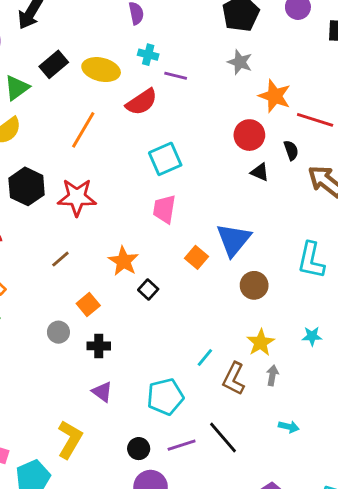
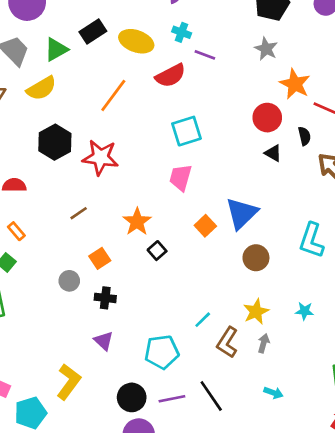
black circle: (139, 449) -> (132, 397), size x1.4

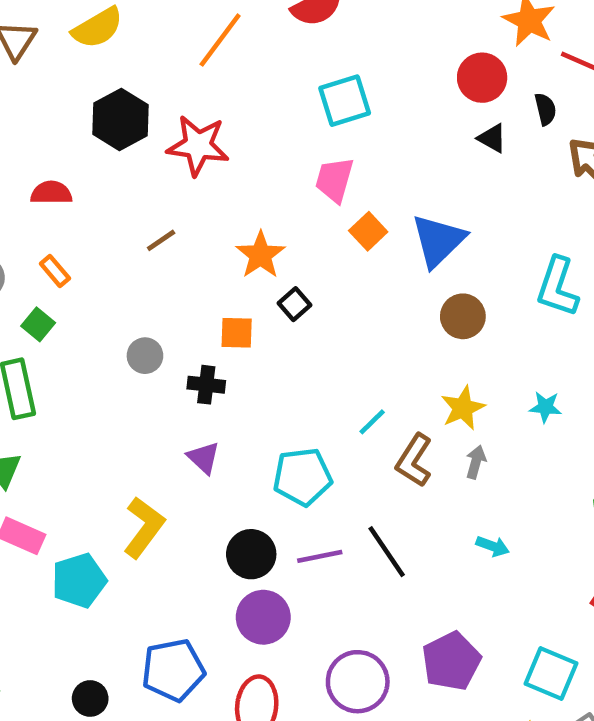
orange square: (205, 226) -> (368, 231), moved
orange square: (100, 258) -> (237, 333), moved, turned 35

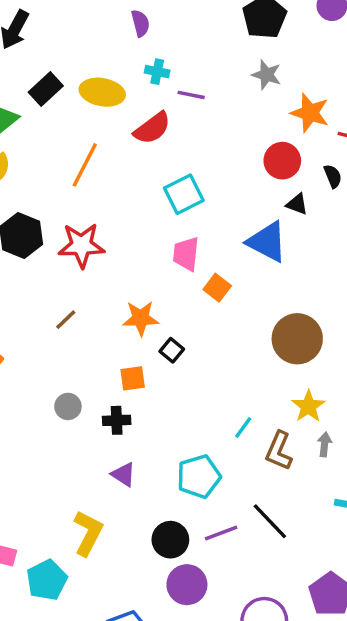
blue triangle: (438, 241) -> (267, 242), moved, turned -39
orange star: (260, 255) -> (141, 318), turned -30
brown circle: (463, 316) -> (297, 339), size x1.5

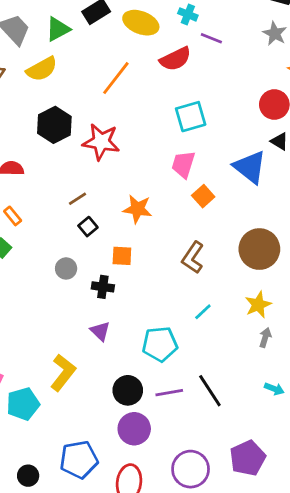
black square: (172, 350) -> (88, 227), moved
brown L-shape: (279, 451) -> (193, 258), moved

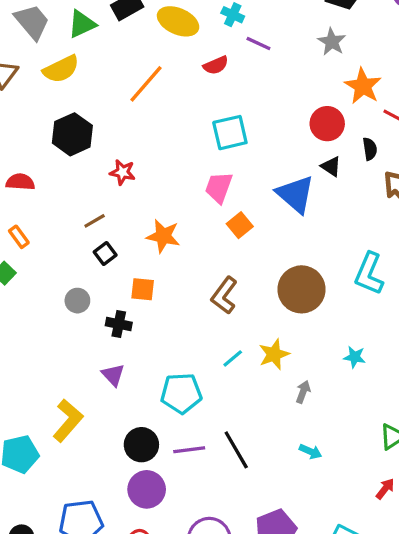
red semicircle: (175, 59) -> (216, 65), size x0.7
red star: (101, 142) -> (123, 172), moved, size x0.6
yellow star: (258, 305) -> (274, 354), moved

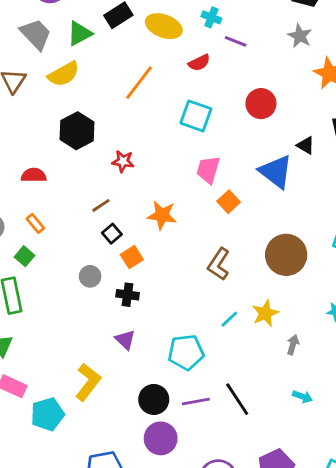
red circle: (327, 124) -> (261, 104), moved
cyan square: (230, 133) -> (196, 116), moved, turned 36
orange square: (143, 289) -> (132, 257), moved, turned -35

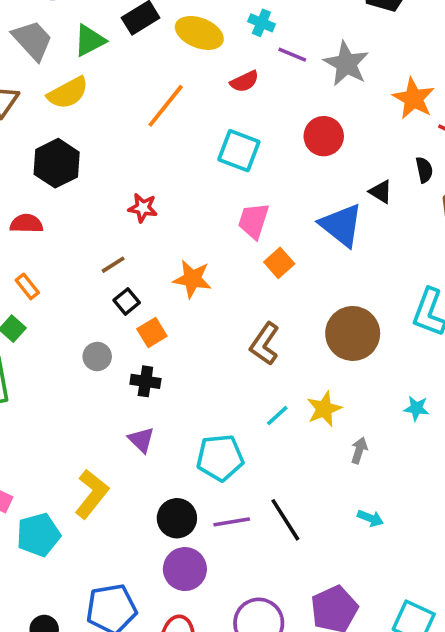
gray star: (300, 36) -> (346, 64), moved, size x1.4
black hexagon: (77, 131) -> (57, 163), moved

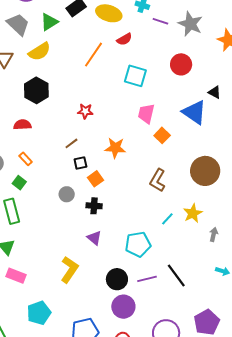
red semicircle: (244, 81) -> (124, 39), moved
black square: (127, 301) -> (80, 163), turned 32
cyan pentagon: (38, 535) -> (39, 313), moved

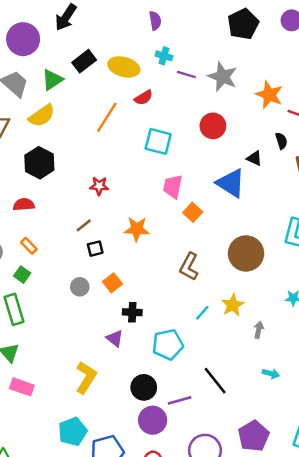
orange square: (96, 179) -> (112, 283), moved
black cross: (94, 206) -> (132, 312), moved
purple line: (147, 279) -> (180, 400), moved
cyan pentagon: (39, 313) -> (73, 432), moved

